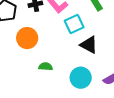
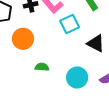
black triangle: (89, 45) -> (96, 43), moved

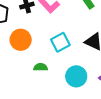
cyan square: (70, 24) -> (60, 42), moved

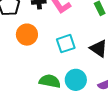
green semicircle: (41, 67) -> (50, 81), moved, size x1.5

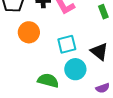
cyan circle: (76, 80) -> (75, 69), moved

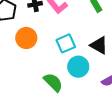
green semicircle: (48, 81) -> (53, 82), turned 40

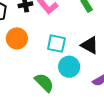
cyan square: (66, 43) -> (56, 44), turned 36

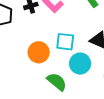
orange circle: (17, 38) -> (39, 52), moved

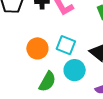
green semicircle: (57, 82) -> (47, 82), turned 65

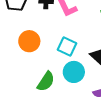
orange circle: (37, 48) -> (29, 41), moved

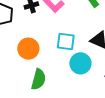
green semicircle: (46, 82) -> (38, 79), moved

